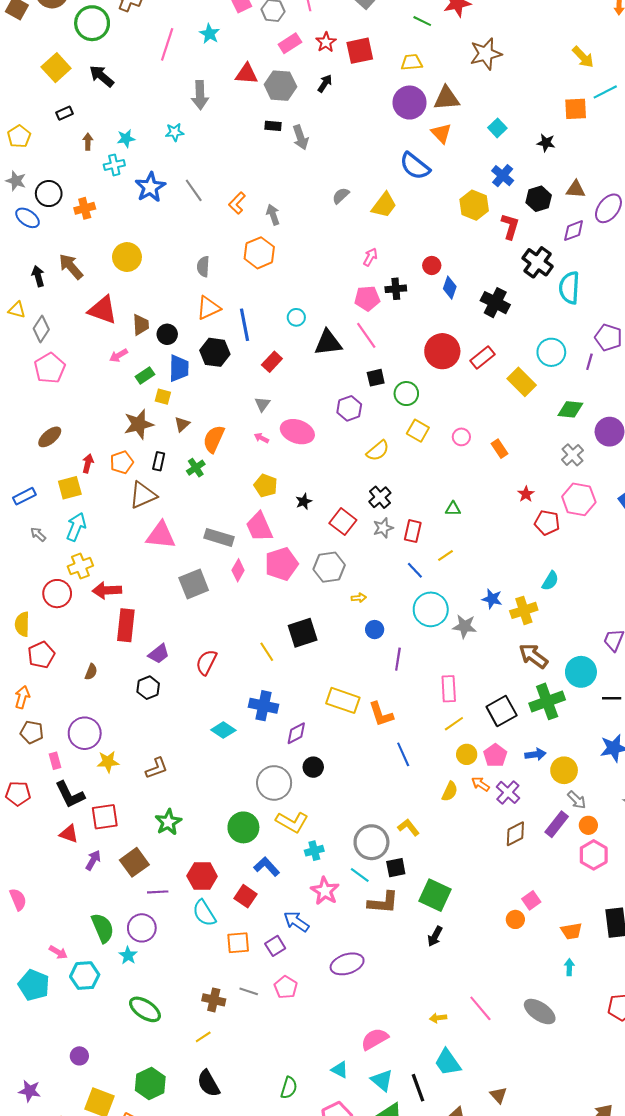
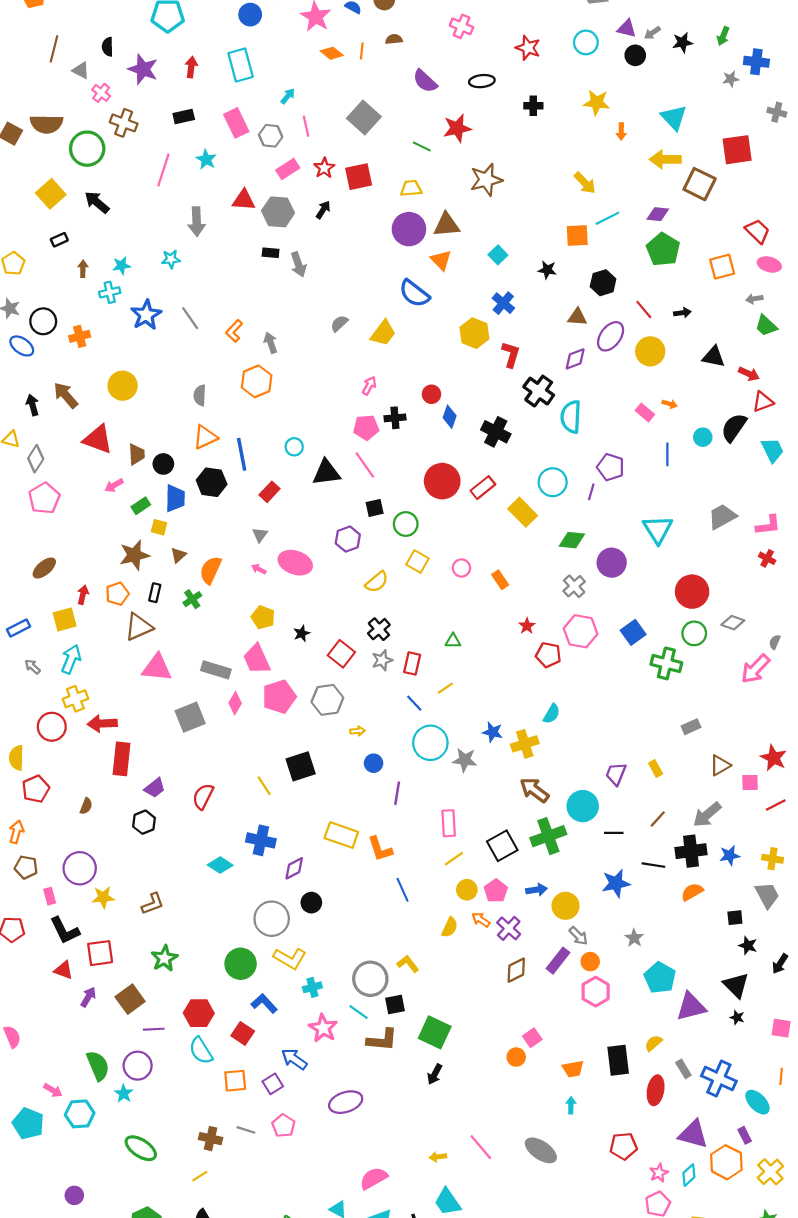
black hexagon: (539, 199) -> (603, 283), moved

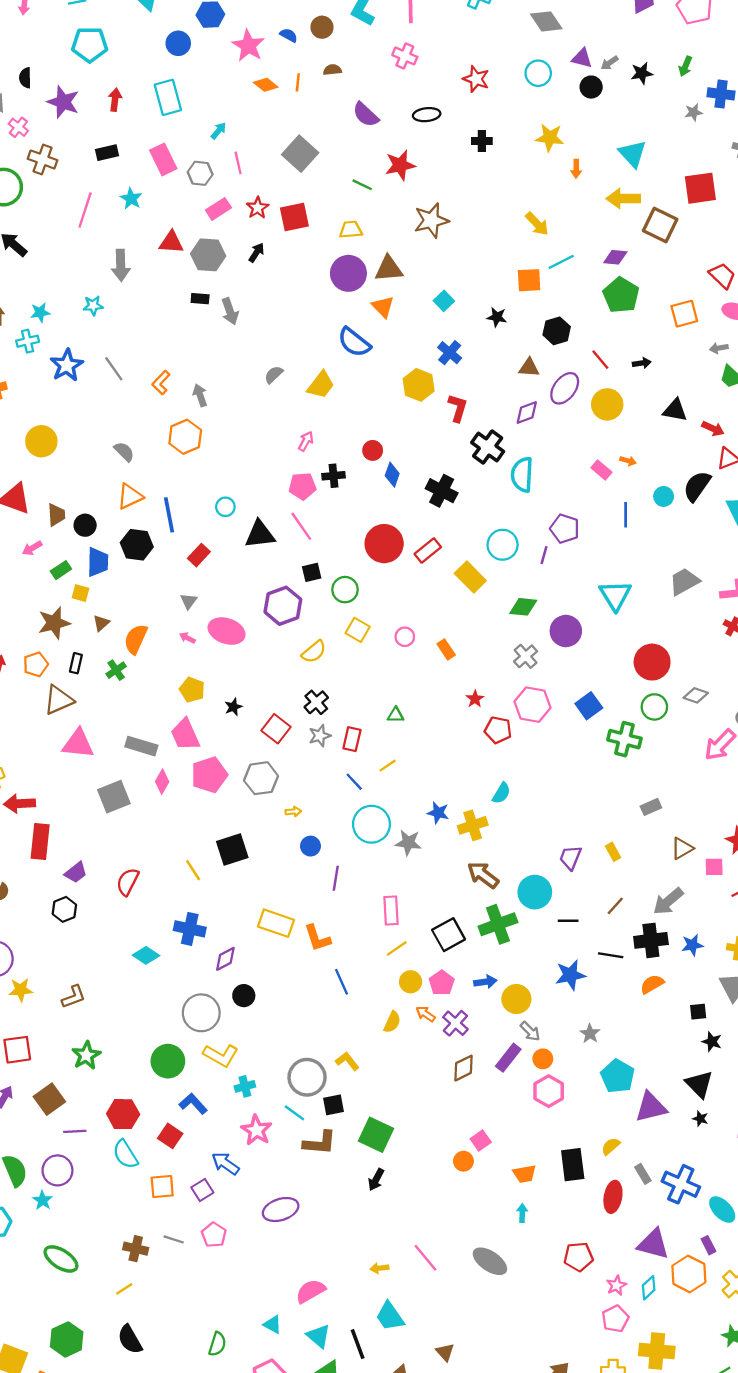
gray semicircle: (200, 395) -> (124, 452), turned 132
purple hexagon: (348, 539) -> (283, 606), size x1.4

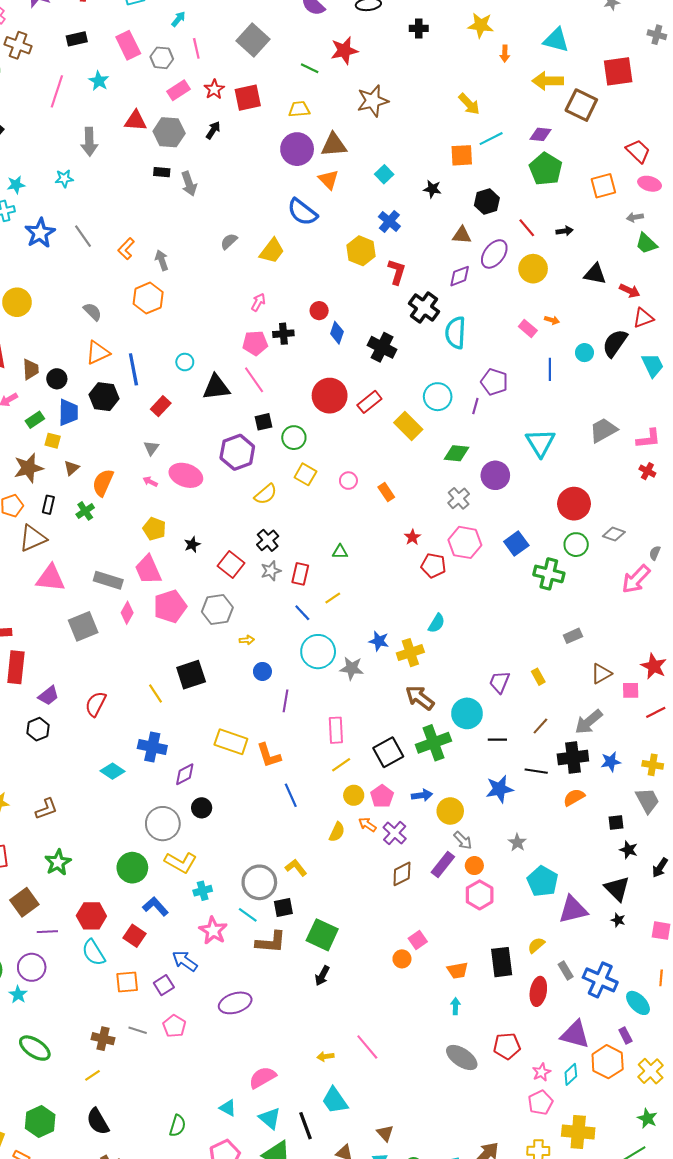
cyan triangle: (633, 154) -> (556, 40), turned -32
gray ellipse: (490, 1261) -> (462, 1058), moved

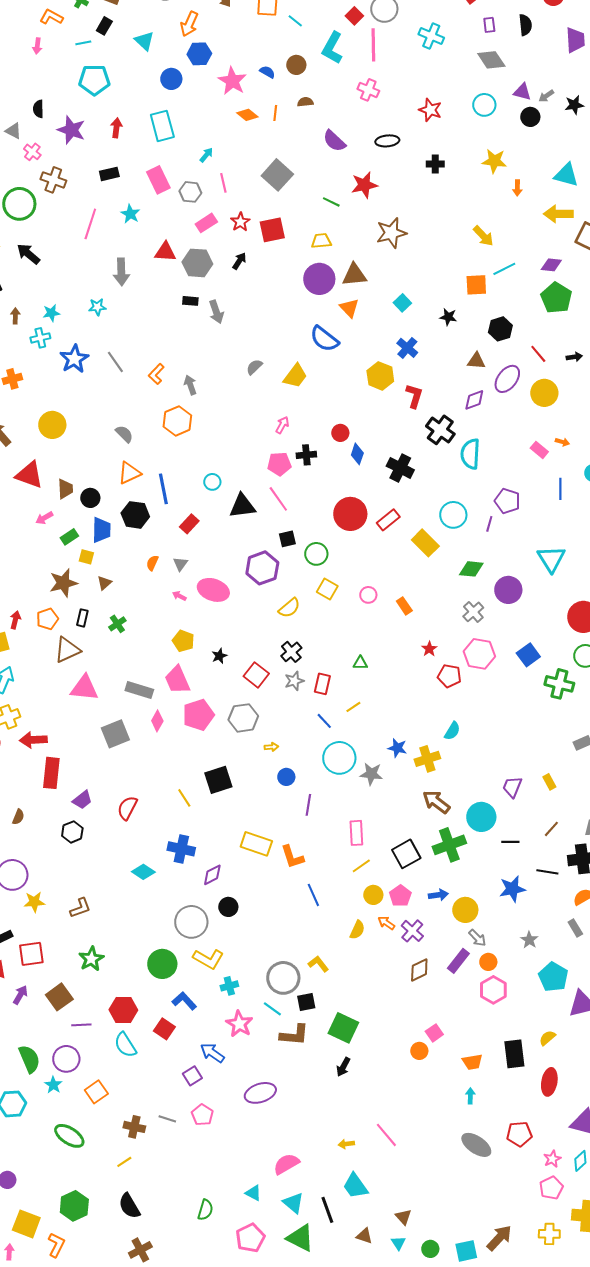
orange semicircle: (103, 483) -> (152, 563), moved, size x0.6
gray rectangle: (566, 970) -> (575, 928), moved
orange square: (127, 982) -> (96, 1092), moved, turned -30

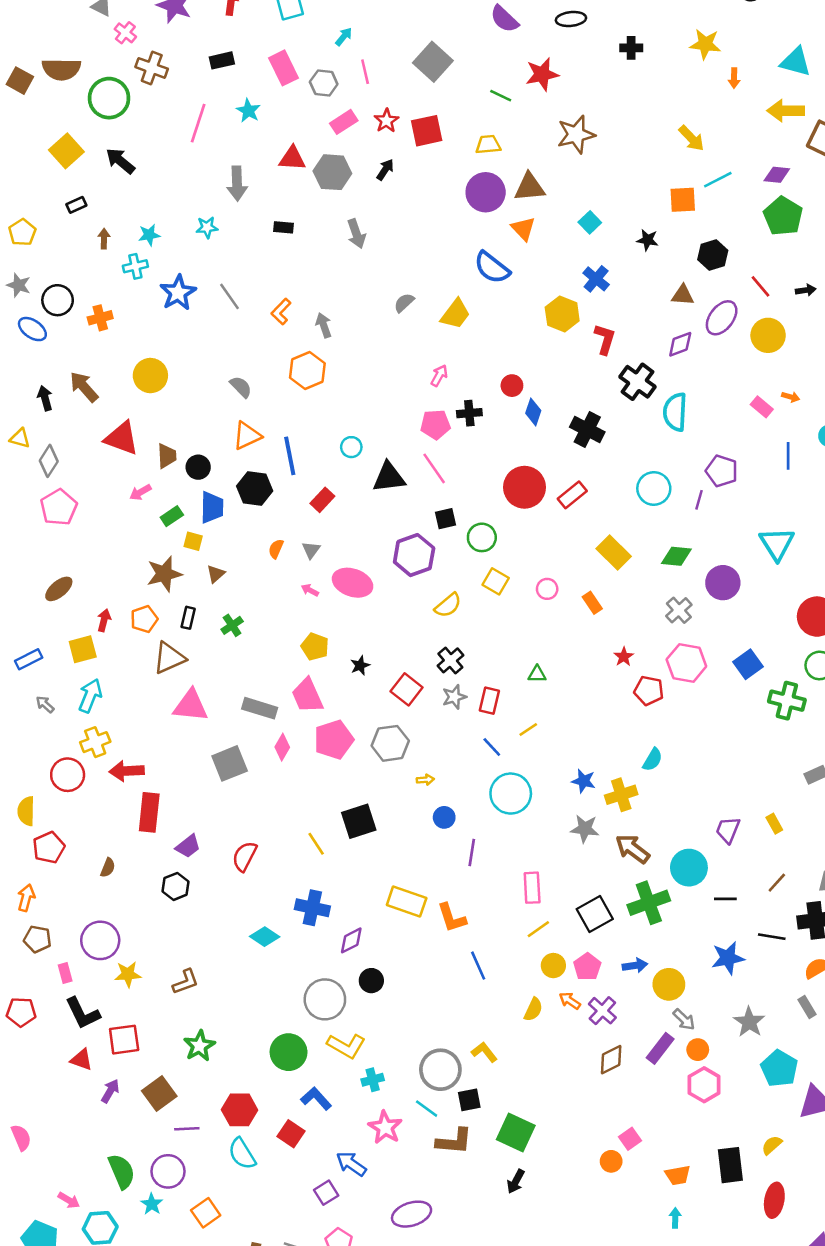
black rectangle: (190, 301) -> (283, 227), moved
yellow rectangle: (425, 543) -> (614, 553), moved
gray star: (371, 774) -> (585, 829), moved
gray star: (529, 940) -> (749, 1022), size x1.4

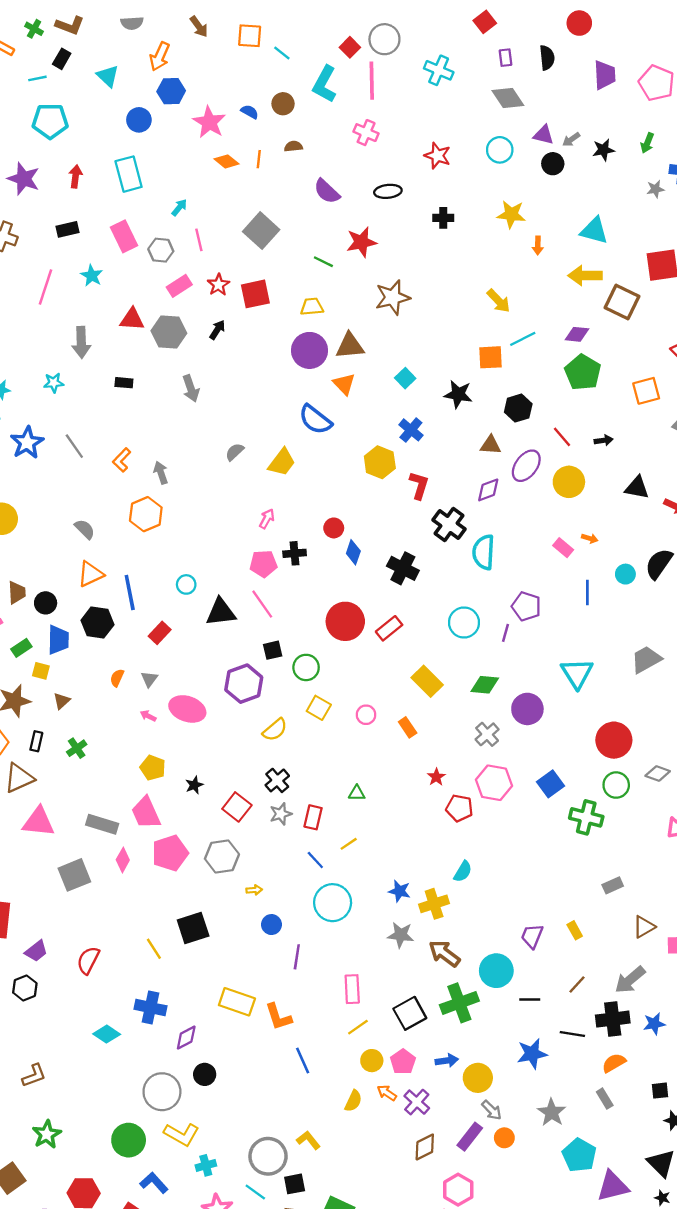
black star: (648, 240) -> (458, 394), size x1.4
pink hexagon: (704, 1085) -> (458, 1190), moved

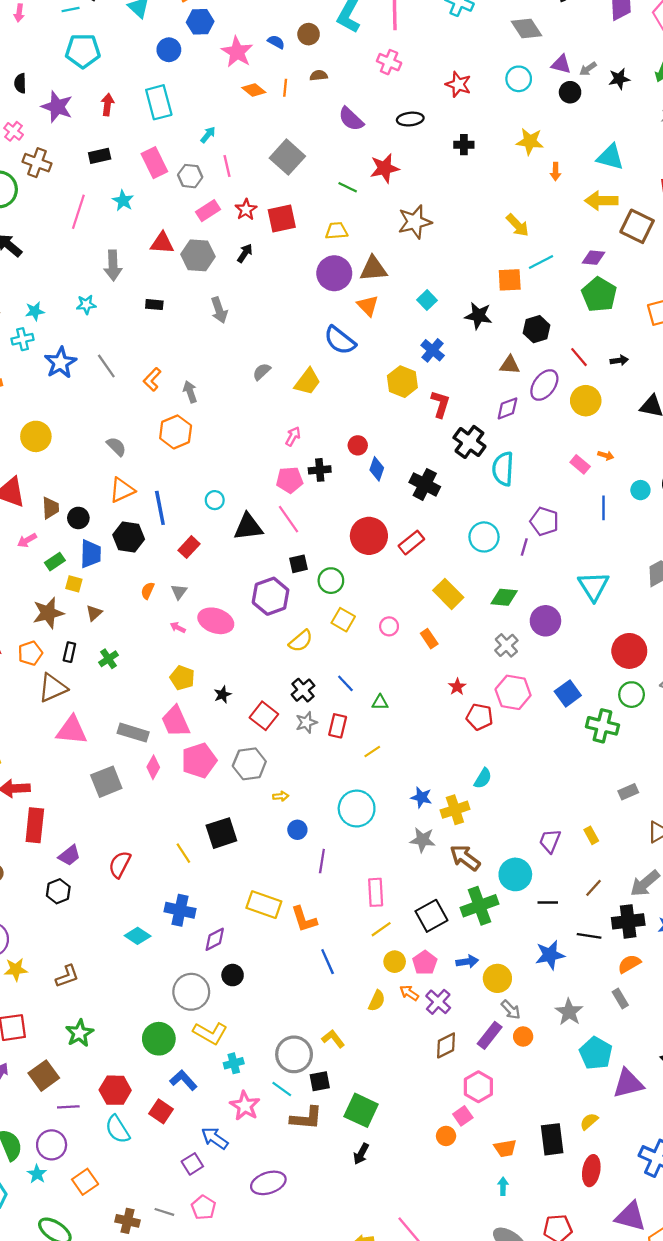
blue line: (315, 860) -> (345, 683), moved

